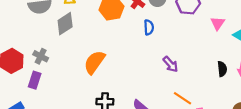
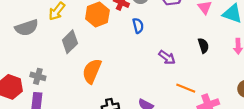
gray diamond: (65, 24) -> (70, 42), moved
black semicircle: (222, 69) -> (203, 46), moved

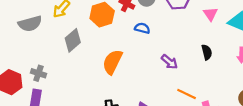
blue semicircle: (138, 26) -> (142, 28), turned -64
orange semicircle: (92, 71) -> (112, 62), moved

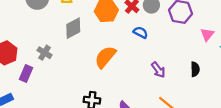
gray cross: (38, 73) -> (45, 53), moved

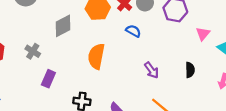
orange semicircle: (105, 57) -> (96, 56), turned -30
purple rectangle: (26, 73) -> (48, 79), moved

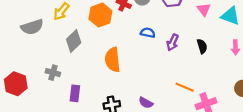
blue semicircle: (133, 31) -> (148, 33), moved
purple arrow: (152, 70) -> (173, 42), moved, turned 77

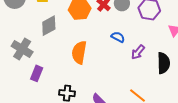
black semicircle: (202, 46) -> (164, 63), size x1.5
gray cross: (53, 73) -> (22, 49), size x1.5

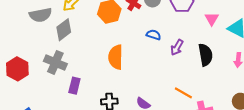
gray diamond: (49, 26) -> (64, 30), moved

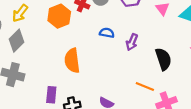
black semicircle: (205, 55) -> (163, 59), moved
purple rectangle: (74, 86) -> (51, 95), moved

